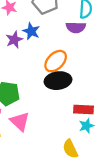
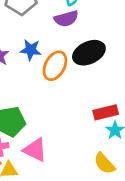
blue star: (31, 31) -> (31, 50), moved
black ellipse: (58, 81) -> (89, 53), moved

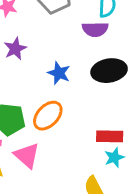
blue star: (31, 50) -> (59, 73), moved
orange ellipse: (55, 66) -> (48, 116), moved

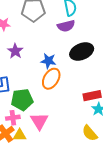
orange ellipse: (48, 116) -> (51, 79), moved
pink triangle: (27, 155) -> (39, 121), turned 30

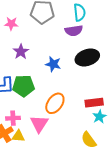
orange ellipse: (51, 79) -> (55, 103), moved
green pentagon: (22, 100) -> (23, 86), moved

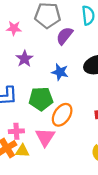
purple semicircle: (74, 31) -> (65, 36), moved, turned 138
green pentagon: (23, 86) -> (41, 99), moved

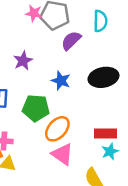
pink star: (14, 28) -> (34, 13), moved
pink triangle: (45, 137) -> (62, 154), moved, turned -35

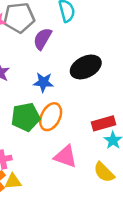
orange ellipse: (57, 129) -> (51, 117), moved

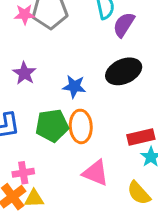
purple semicircle: (42, 39) -> (124, 25), moved
orange ellipse: (51, 117) -> (81, 126), turned -32

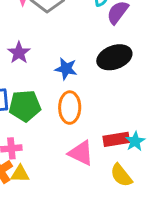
green pentagon: (52, 125) -> (25, 106), moved
red rectangle: (141, 137) -> (116, 139), moved

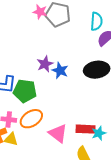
purple star: (19, 53) -> (45, 64), moved
orange ellipse: (70, 108) -> (31, 119), moved, turned 45

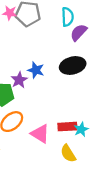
purple star: (45, 64) -> (19, 80), moved

